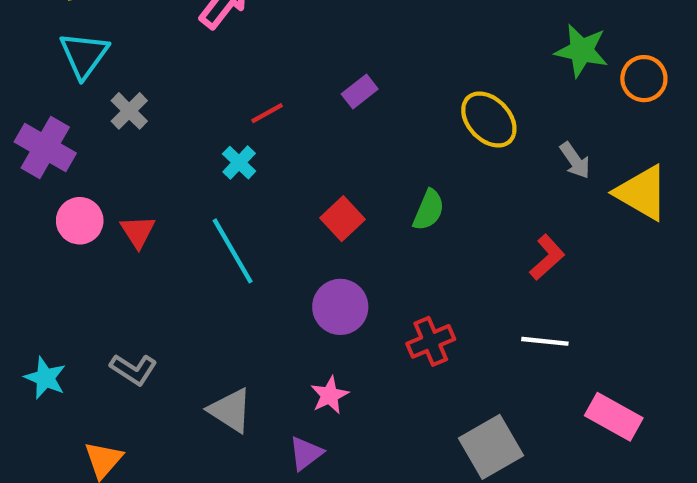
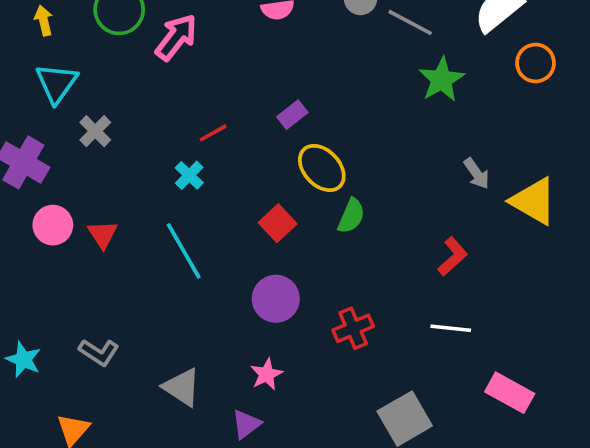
green star: (581, 51) -> (442, 80), moved, turned 30
orange circle: (644, 79) -> (536, 63), moved
yellow ellipse: (489, 120) -> (322, 168), moved

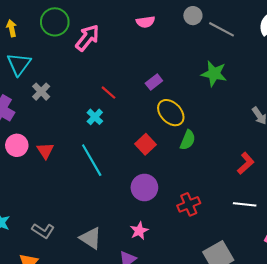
green star: (442, 80) -> (214, 74), moved, turned -30
red line: (213, 133) -> (109, 93), turned 70
gray L-shape: (99, 352) -> (43, 231), moved

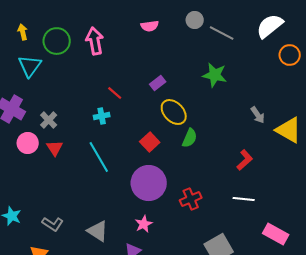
green circle: (55, 22) -> (57, 41), moved
pink arrow: (87, 38) -> (95, 41), turned -48
gray cross: (41, 92) -> (49, 120), moved
cyan cross: (95, 117) -> (102, 116), turned 35
purple circle: (144, 187) -> (149, 183), size x1.4

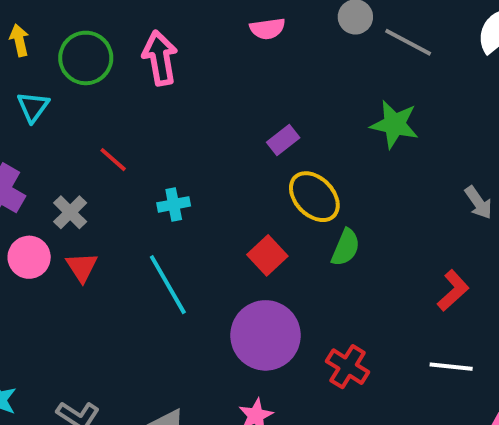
cyan triangle: (30, 66) -> (33, 107), size x0.7
red line: (115, 93) -> (113, 160), moved
red cross: (191, 199) -> (348, 367), turned -35

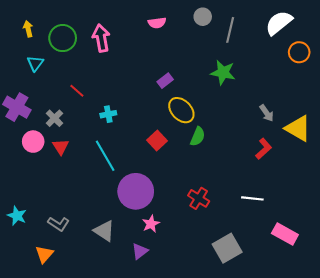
gray line: (408, 42) -> (230, 30), turned 75
red L-shape: (453, 290) -> (264, 149), moved
purple circle: (266, 335) -> (136, 191), moved

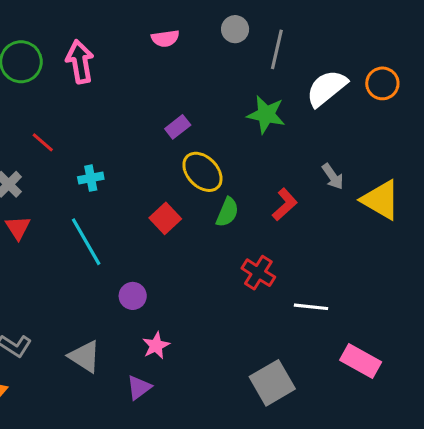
white semicircle: (279, 23) -> (327, 88), moved
red L-shape: (264, 149) -> (285, 204), moved
purple circle: (136, 191) -> (133, 296), size x0.5
red cross: (199, 198) -> (258, 273), moved

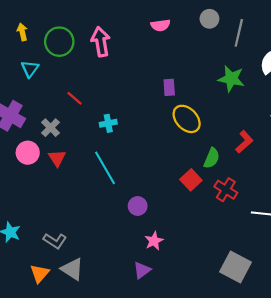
purple rectangle: (178, 127) -> (169, 87), turned -56
green semicircle: (227, 212) -> (212, 158), moved
red square: (165, 218) -> (191, 180), moved
gray triangle: (85, 356) -> (72, 269), moved
gray square: (272, 383) -> (236, 267), turned -32

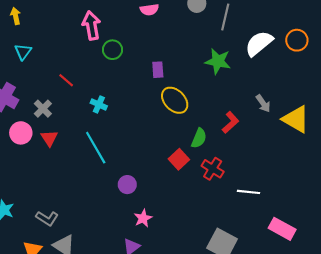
green circle: (59, 42) -> (112, 50), moved, size x0.7
cyan cross: (108, 123) -> (99, 104), turned 35

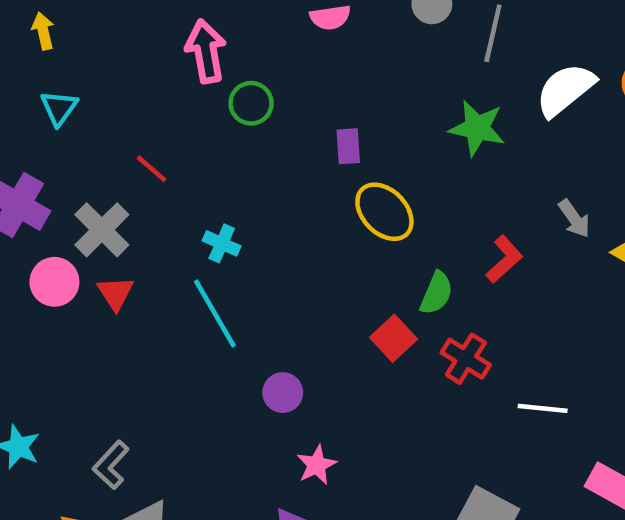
cyan cross: (99, 104) -> (222, 243), moved
gray cross: (43, 109) -> (102, 230), size x1.4
gray L-shape: (47, 218) -> (111, 465), turned 100

